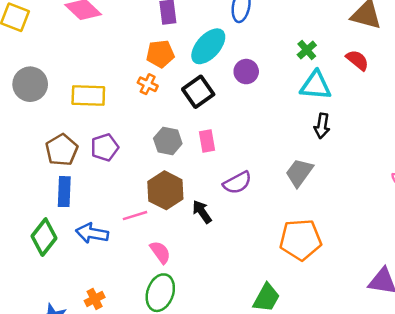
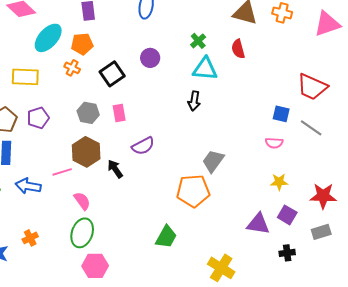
cyan ellipse: (208, 46) -> (48, 38), moved
red semicircle: (357, 60) -> (238, 49), turned -144
black arrow: (322, 126) -> (194, 101), moved
gray trapezoid: (299, 173) -> (213, 161), moved

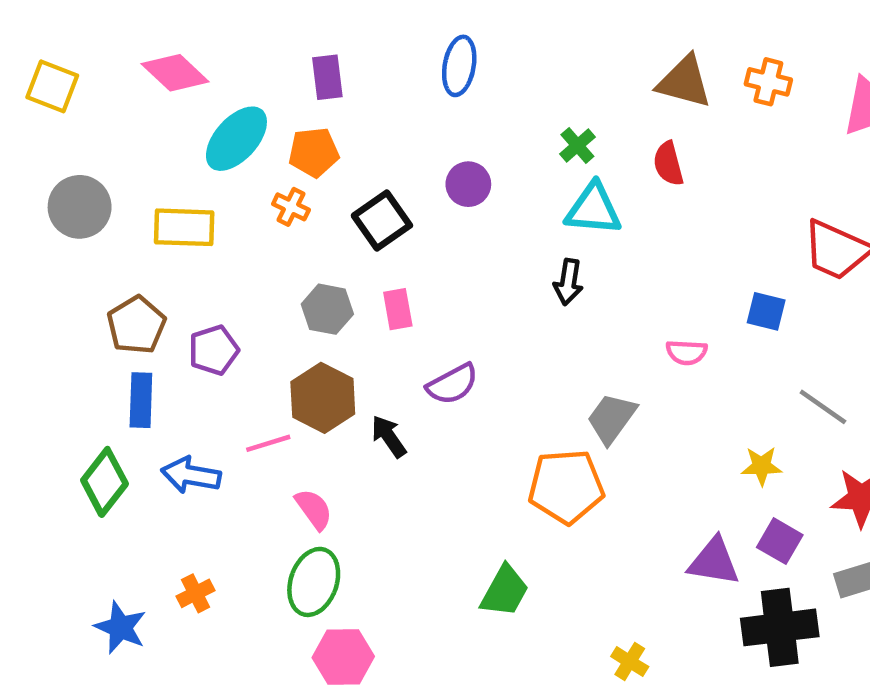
purple pentagon: (38, 118) -> (214, 350), moved
gray line: (311, 128) -> (823, 407), moved
pink semicircle: (274, 143) -> (687, 352), moved
black cross: (287, 253) -> (780, 627), size x2.0
yellow cross: (221, 268) -> (630, 662), size x0.6

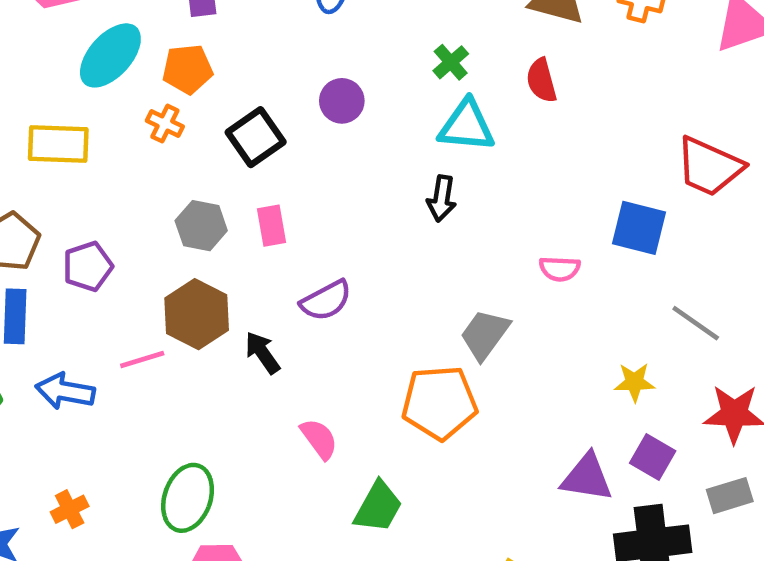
blue square: (766, 311) -> (639, 228), size x1.4
pink semicircle: (314, 509) -> (319, 439), moved

